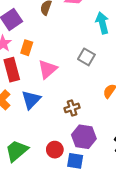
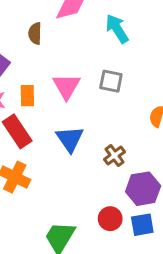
pink triangle: (48, 69) -> (66, 86), moved
blue triangle: (31, 100) -> (70, 139), moved

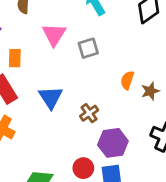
gray square: (111, 81) -> (88, 48), turned -30
pink triangle: (66, 86) -> (54, 35), moved

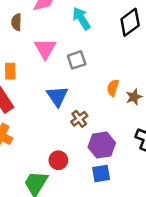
blue triangle: (51, 97) -> (57, 96), moved
red circle: (83, 168) -> (58, 160), moved

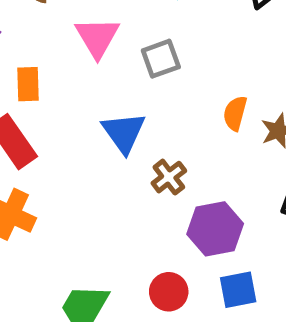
red circle: (58, 160) -> (169, 292), moved
blue square: (101, 174) -> (238, 290), moved

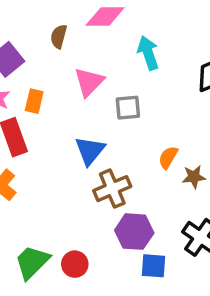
brown cross: (169, 177) -> (112, 189), size x1.5
blue square: (238, 290) -> (153, 266), moved
red circle: (169, 292) -> (75, 264), moved

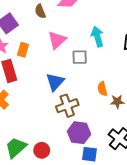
brown semicircle: (59, 36) -> (40, 11), turned -40
cyan arrow: (148, 53) -> (97, 37), moved
orange semicircle: (168, 157) -> (102, 89), turned -48

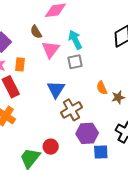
brown semicircle: (40, 11) -> (36, 32), moved
cyan arrow: (97, 37) -> (75, 40), moved
red circle: (42, 150) -> (51, 147), moved

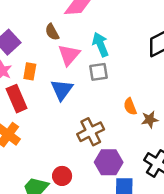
blue triangle: (56, 89) -> (62, 90), moved

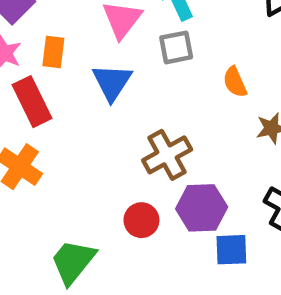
orange semicircle: (130, 107) -> (235, 82), moved
red circle: (62, 176) -> (141, 220), moved

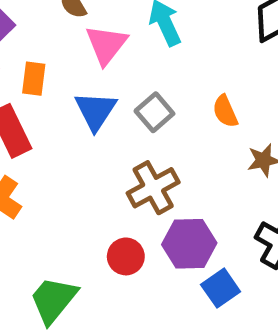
gray square: (176, 47) -> (154, 112), moved, turned -30
blue square: (231, 250) -> (221, 288), turned -33

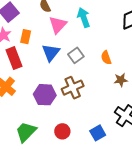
purple hexagon: (189, 244) -> (45, 95), moved
red circle: (126, 256) -> (62, 131), moved

